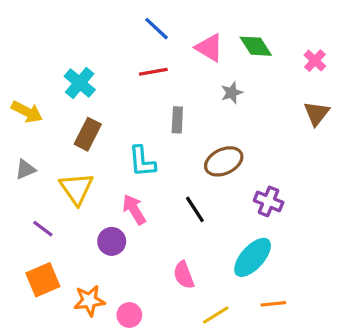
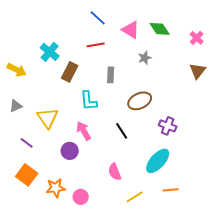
brown rectangle: (88, 134) -> (70, 72), moved
orange square: (43, 280) -> (27, 175), turned -30

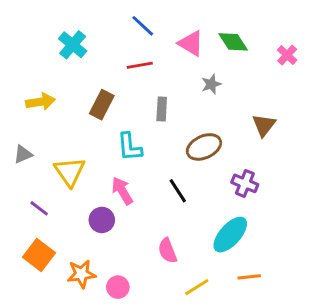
cyan cross: (50, 52) -> (73, 45), moved
yellow arrow: (17, 70) -> (41, 102), moved, turned -36
brown triangle: (198, 71) -> (264, 125), moved

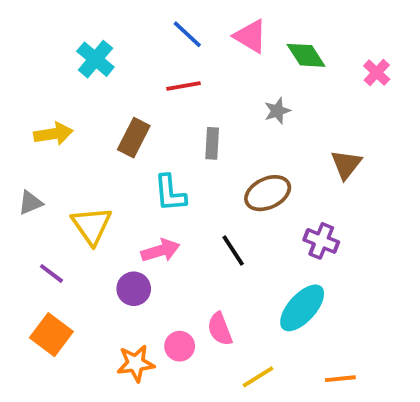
pink triangle: (191, 43) -> (250, 36), moved
pink arrow: (122, 191) -> (161, 250), turned 104
orange star: (81, 274) -> (136, 363), moved
orange line: (249, 277) -> (340, 379), moved
pink circle: (118, 287) -> (180, 346), moved

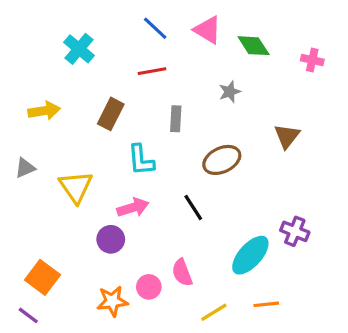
pink cross: (377, 73) -> (312, 60), turned -30
purple cross: (321, 241) -> (295, 231), moved
purple line: (51, 273) -> (28, 315), moved
orange line: (340, 379) -> (266, 304), moved

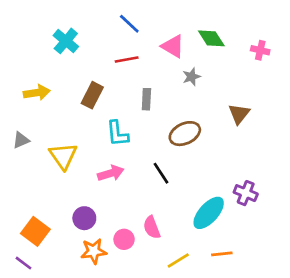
pink triangle: (208, 30) -> (173, 46), moved
purple circle: (111, 239) -> (84, 218), moved

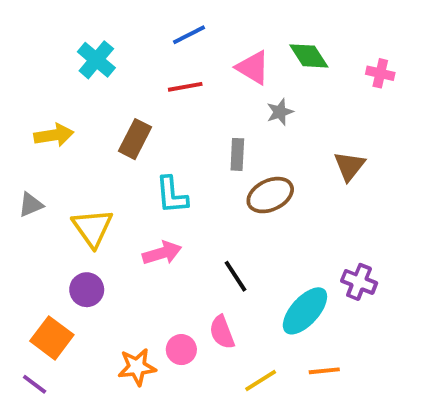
blue line: (129, 24) -> (189, 35), turned -70
gray rectangle: (146, 99) -> (237, 154), moved
black line: (161, 173) -> (235, 276), moved
purple circle: (84, 218) -> (87, 290), moved

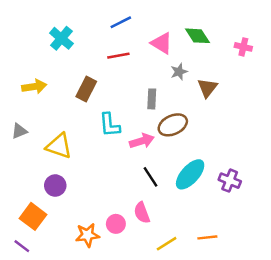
brown triangle: (349, 166) -> (207, 88), moved
yellow triangle: (92, 228) -> (59, 146), turned -36
pink arrow: (162, 253) -> (142, 141), moved
cyan ellipse: (305, 311) -> (190, 174), moved

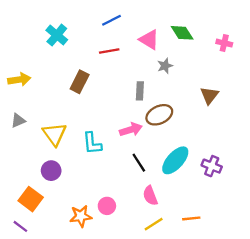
yellow arrow: (34, 87) -> (19, 79), moved
brown triangle: (207, 88) -> (209, 95), moved
cyan L-shape: (110, 125) -> (92, 143), moved
yellow triangle: (59, 146) -> (55, 134), turned 35
pink semicircle: (142, 213) -> (150, 196), moved

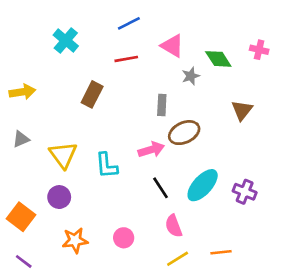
green diamond: (182, 33) -> (218, 59), moved
orange square: (31, 199) -> (21, 217), moved
orange star: (81, 216) -> (75, 240), moved

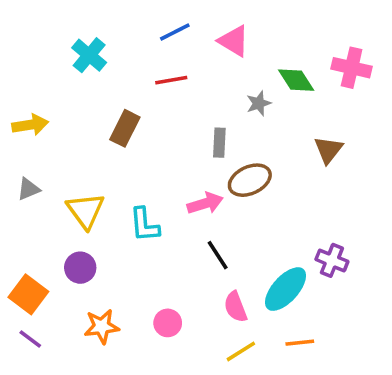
pink triangle: (172, 46) -> (234, 41), moved
pink cross: (259, 50) -> (352, 68), size x1.5
cyan ellipse: (203, 185) -> (285, 289), moved
purple line: (24, 261) -> (30, 339), moved

